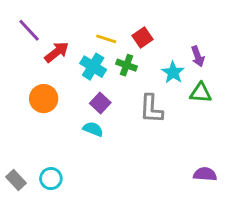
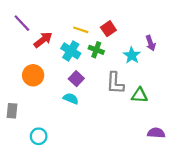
green triangle: (201, 93) -> (140, 95), moved
gray rectangle: (16, 180) -> (12, 111), moved, turned 48

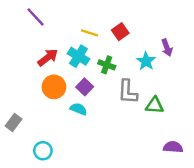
purple line: (22, 23) -> (36, 17), moved
red arrow: (43, 40) -> (48, 57), moved
green cross: (96, 50) -> (107, 65), moved
orange circle: (33, 75) -> (54, 87), moved
gray rectangle: (12, 111) -> (13, 122), turned 32

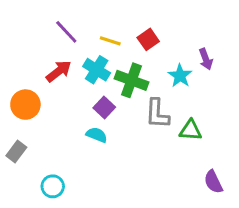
purple line: (36, 17) -> (66, 32), moved
green cross: (107, 65) -> (131, 80), size x1.5
orange circle: (54, 87) -> (25, 105), moved
purple semicircle: (173, 147) -> (213, 182), turned -120

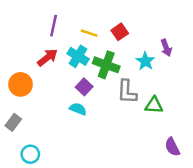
purple line: (66, 32) -> (54, 26), turned 55
cyan circle: (53, 186) -> (30, 154), moved

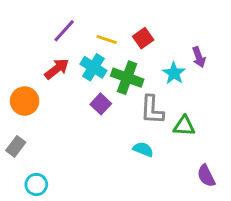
purple line: (54, 26) -> (64, 31), turned 30
cyan semicircle: (78, 109) -> (143, 149), moved

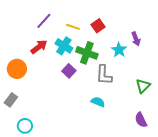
green triangle: (184, 126) -> (143, 86), moved, turned -49

